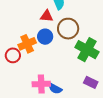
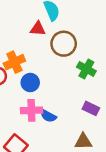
blue circle: (45, 37) -> (30, 83), moved
green cross: (87, 50) -> (86, 69), size x0.7

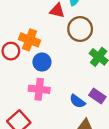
orange cross: (14, 62) -> (30, 40), turned 36
blue semicircle: (48, 116) -> (77, 101), moved

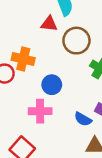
blue circle: (42, 62) -> (52, 85), moved

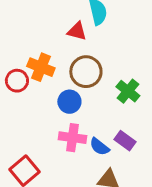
brown circle: (76, 41) -> (86, 72), moved
pink cross: (40, 111) -> (72, 138), moved

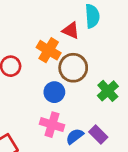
orange cross: (41, 67) -> (49, 50), moved
blue semicircle: (99, 147) -> (75, 136), turned 96

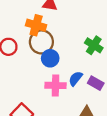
brown circle: (73, 68) -> (41, 42), moved
blue semicircle: (75, 136) -> (76, 79), moved

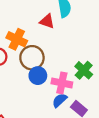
orange cross: (36, 25) -> (17, 39), moved
pink cross: (56, 85) -> (62, 83), moved

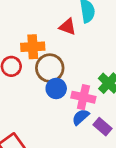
orange cross: (17, 39) -> (33, 47), turned -30

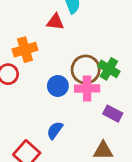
brown circle: (50, 68) -> (86, 70), moved
blue semicircle: (81, 117) -> (55, 130), moved

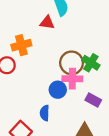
blue circle: (58, 86) -> (58, 90), moved
blue semicircle: (55, 130) -> (45, 113), turned -35

